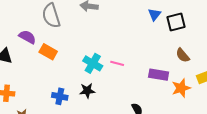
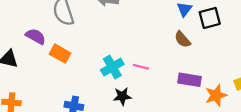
brown semicircle: (183, 55) -> (182, 39), moved
cyan cross: (93, 63) -> (112, 67), turned 30
black star: (87, 91) -> (122, 96), moved

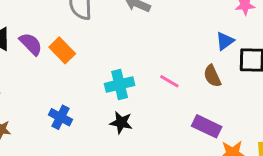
purple semicircle: (36, 36) -> (31, 44), moved
pink line: (141, 67) -> (169, 81), moved

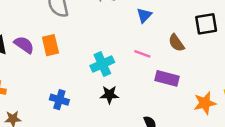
blue triangle: (225, 41) -> (144, 15), moved
orange rectangle: (62, 50) -> (50, 45), turned 42
purple rectangle: (207, 126) -> (167, 78), moved

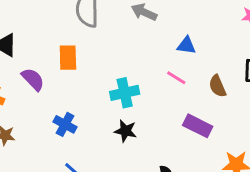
blue triangle: (144, 15) -> (186, 45), turned 42
purple semicircle: (24, 45) -> (33, 79), moved
pink line: (142, 54) -> (176, 78), moved

